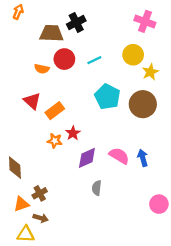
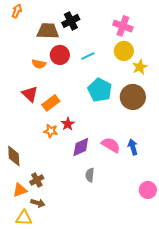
pink cross: (145, 21) -> (123, 26), moved

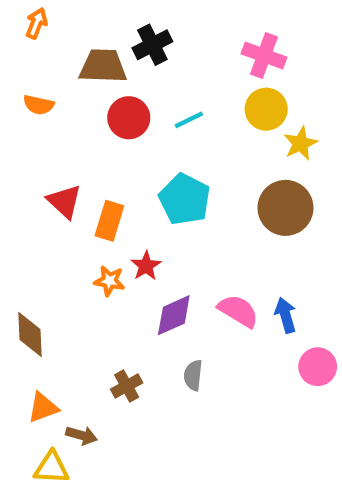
orange semicircle: (39, 64) -> (39, 105), moved
cyan pentagon: (100, 90) -> (185, 199), moved
orange rectangle: (51, 103) -> (109, 221), turned -36
brown cross: (37, 180) -> (127, 386), moved
pink circle: (148, 190) -> (318, 367), moved

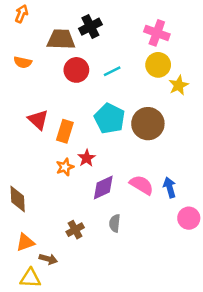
brown circle: (285, 208) -> (148, 124), moved
orange star: (109, 281) -> (65, 167), turned -30

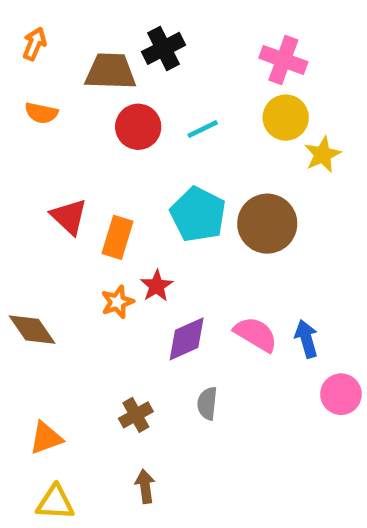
orange arrow: (21, 14) -> (34, 44), moved
brown diamond: (18, 199) -> (32, 330), moved, turned -32
brown arrow: (48, 259) -> (145, 486), moved, turned -114

